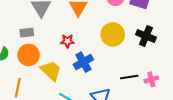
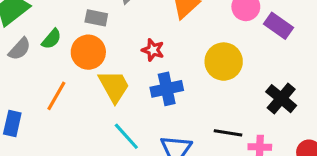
black cross: (146, 36) -> (281, 99), moved

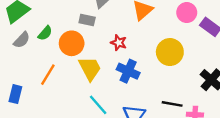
gray rectangle: (96, 18) -> (87, 20), moved
blue cross: (167, 89) -> (128, 71), turned 35

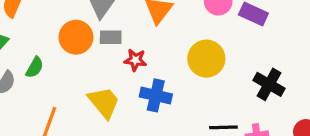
gray rectangle: (87, 20) -> (111, 37), moved
orange circle: (72, 43) -> (76, 37), moved

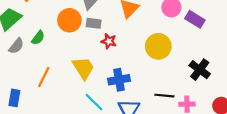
blue cross: (156, 95) -> (119, 80), moved, turned -30

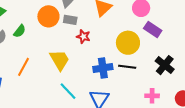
purple rectangle: (195, 19) -> (153, 29), moved
blue cross: (119, 80) -> (103, 68), moved
black line: (164, 96) -> (127, 67), moved

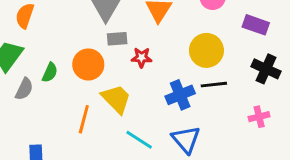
orange circle: (48, 16) -> (88, 64), moved
purple rectangle: (153, 29) -> (256, 25), moved
orange line: (24, 67) -> (84, 119), moved

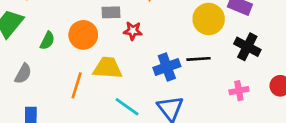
yellow circle: (206, 50) -> (209, 19), moved
gray semicircle: (24, 89) -> (23, 74), moved
yellow trapezoid: (116, 99) -> (108, 68), turned -44

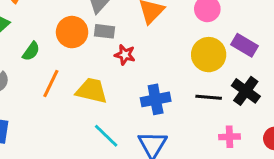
orange circle: (83, 35) -> (72, 32), moved
black line: (198, 59) -> (209, 97), moved
orange line: (77, 85) -> (51, 83), moved

